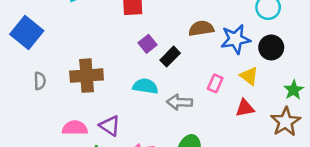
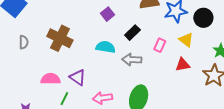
black rectangle: (170, 57) -> (132, 33), moved
brown cross: (87, 76) -> (60, 38), turned 30

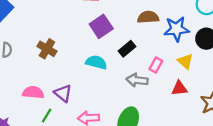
purple square: (107, 14) -> (101, 26), size x1.5
brown cross: (60, 38) -> (47, 49), size x0.7
gray arrow: (132, 60) -> (137, 80), moved

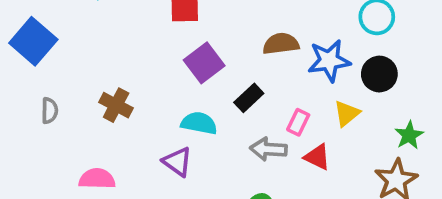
yellow triangle: (185, 61) -> (347, 113), turned 42
red triangle: (179, 88) -> (317, 157), moved, turned 35
purple triangle: (63, 93) -> (177, 162), moved

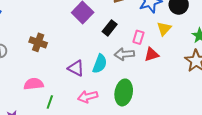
cyan semicircle: (199, 123) -> (100, 64), moved, turned 108
red triangle: (317, 157) -> (152, 55), turned -35

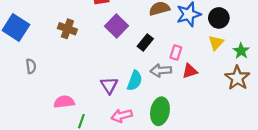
yellow triangle: (164, 29) -> (216, 43), moved
brown cross: (38, 42) -> (67, 29), moved
purple triangle: (76, 68) -> (109, 85), turned 30

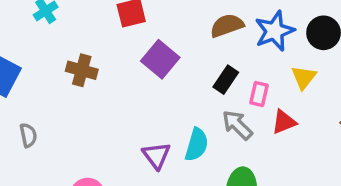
black rectangle: (145, 43) -> (226, 80), moved
yellow triangle: (216, 43) -> (304, 77), moved
gray arrow: (161, 71) -> (237, 125), turned 54

